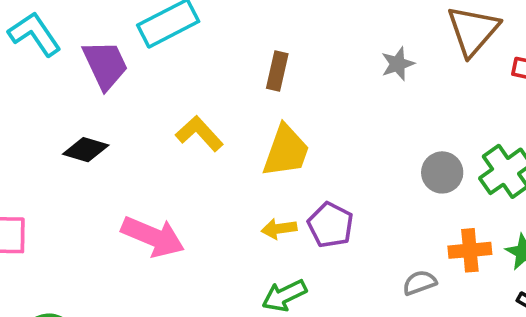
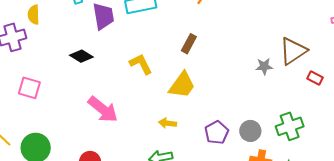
gray star: (398, 64) -> (264, 66), moved
gray circle: (442, 172) -> (250, 131), moved
purple pentagon: (331, 225) -> (217, 132), moved

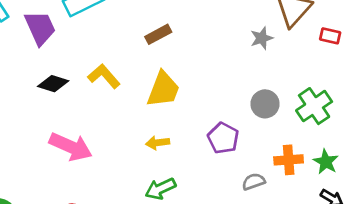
brown rectangle: (189, 44) -> (158, 34), turned 48
black diamond: (81, 56) -> (53, 84), moved
gray circle: (250, 131) -> (265, 104), moved

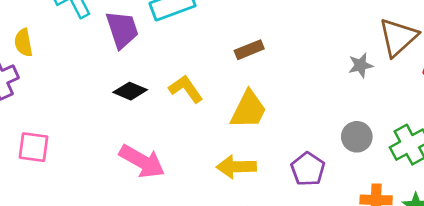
yellow arrow: (158, 143) -> (236, 167), size x1.5

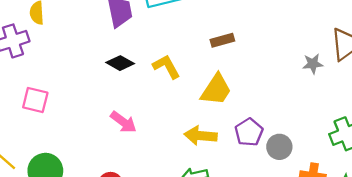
gray circle: (357, 137) -> (279, 147), moved
pink arrow: (142, 161) -> (123, 122), size x0.7
purple pentagon: (308, 169) -> (249, 132), moved

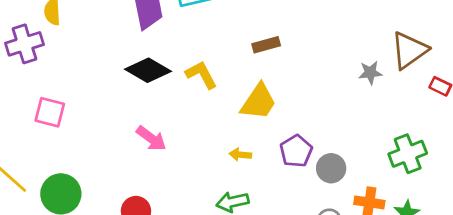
black diamond: (120, 63) -> (148, 70), size x1.4
yellow arrow: (201, 136) -> (240, 155), size x0.6

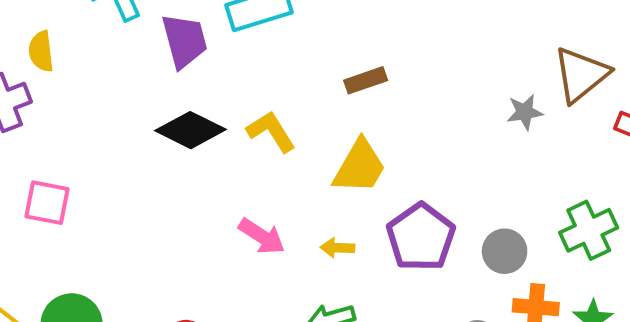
pink arrow: (151, 138) -> (262, 236), moved
purple pentagon: (296, 151) -> (421, 237), size x1.4
gray circle: (331, 168) -> (505, 251), moved

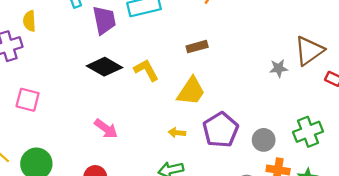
pink arrow: (262, 236) -> (106, 129), moved

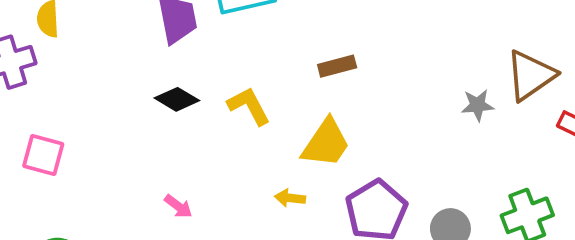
black diamond: (105, 67) -> (177, 99), size x0.7
pink arrow: (106, 129) -> (178, 206), size x0.7
yellow arrow: (177, 133) -> (290, 198), moved

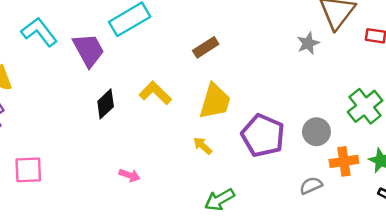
black diamond: (177, 99) -> (106, 104), turned -56
yellow arrow: (290, 198) -> (203, 146), turned 54

